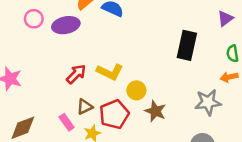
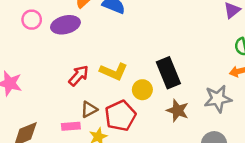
black rectangle: (187, 45) -> (168, 73), moved, turned -32
brown star: (155, 111) -> (178, 110), moved
pink rectangle: (67, 122) -> (71, 126), turned -56

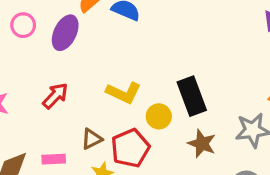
purple ellipse: (65, 25) -> (65, 33), turned -52
red arrow: (79, 75) -> (55, 96), moved
pink rectangle: (71, 126) -> (54, 159), moved

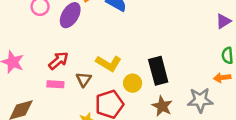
brown triangle: (92, 139) -> (84, 79), moved, turned -35
pink rectangle: (54, 159) -> (55, 84), moved

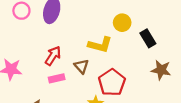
black rectangle: (158, 71) -> (148, 38), size x0.7
yellow circle: (133, 83) -> (122, 23), moved

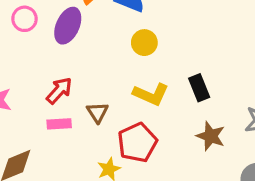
yellow circle: (122, 23) -> (144, 43), moved
yellow L-shape: (100, 45) -> (151, 94), moved

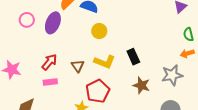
brown triangle: (97, 112) -> (78, 66), moved

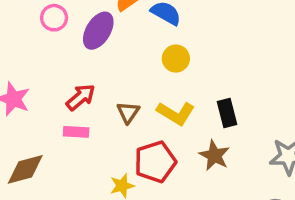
brown star: (141, 85) -> (214, 155), moved

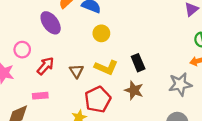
pink circle: (54, 18) -> (22, 50), moved
purple ellipse: (98, 31) -> (51, 23), turned -60
pink rectangle: (76, 132) -> (40, 96), moved

